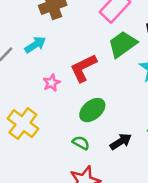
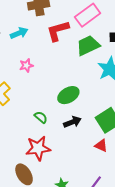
red L-shape: (83, 68) -> (58, 31), moved
green ellipse: (92, 110) -> (68, 95), moved

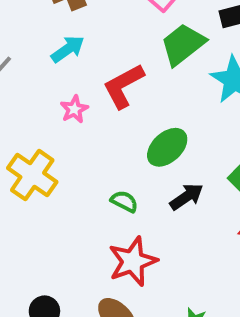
red L-shape: (58, 31) -> (123, 86), moved
cyan arrow: (19, 33) -> (68, 49), moved

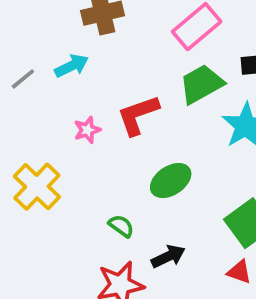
cyan arrow: (68, 49) -> (72, 66), moved
black arrow: (187, 197) -> (168, 256), moved

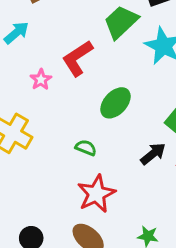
black arrow: (168, 256) -> (153, 154), moved

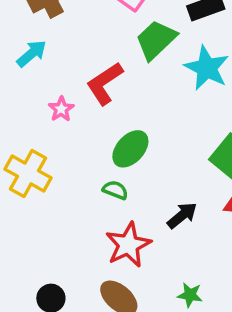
green ellipse: (115, 103) -> (130, 149), moved
black arrow: (153, 154) -> (182, 215), moved

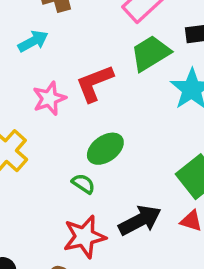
pink star: (61, 109) -> (49, 98), size x1.4
black arrow: (182, 215) -> (140, 220), size x1.4

